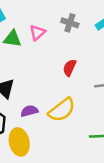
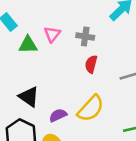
gray cross: (70, 23) -> (85, 37), moved

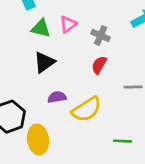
black triangle: (29, 97) -> (44, 62), moved, turned 35
purple semicircle: (58, 115) -> (57, 97), moved

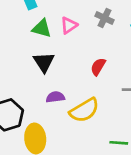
gray cross: (101, 36) -> (104, 18), moved
black triangle: (44, 62) -> (44, 62), turned -30

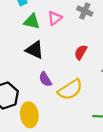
black triangle: (44, 62) -> (35, 50), turned -30
purple semicircle: (55, 97) -> (45, 79), turned -112

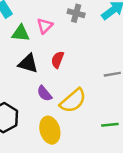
red semicircle: (81, 52) -> (57, 60), moved
yellow ellipse: (29, 115) -> (50, 130), moved

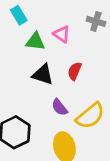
pink triangle: (45, 26) -> (62, 34), turned -42

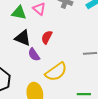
purple semicircle: (60, 107) -> (34, 55), moved

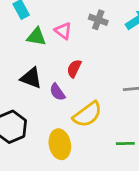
black triangle: (23, 38) -> (31, 78), moved

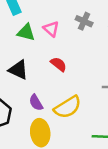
red semicircle: (74, 69) -> (59, 64), turned 98
purple semicircle: (57, 92) -> (36, 103), moved

